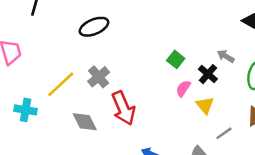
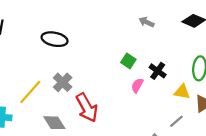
black ellipse: (94, 27) -> (55, 39), turned 40
gray arrow: (226, 56) -> (146, 22), moved
yellow triangle: (205, 105) -> (182, 92), moved, turned -35

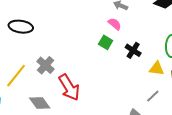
black ellipse: (55, 39) -> (21, 27), moved
pink semicircle: (137, 85) -> (115, 24), moved, turned 104

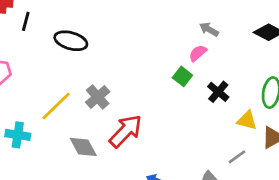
pink semicircle: (115, 24) -> (198, 53), turned -88
red arrow: (69, 87) -> (126, 131), turned -112

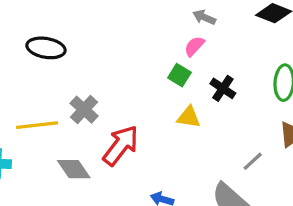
yellow line: (56, 106) -> (37, 125), turned 44
yellow triangle: (247, 120) -> (189, 117), moved

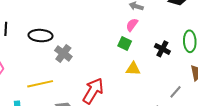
black cross: (223, 88) -> (162, 49), moved
gray cross: (84, 110) -> (63, 53), moved

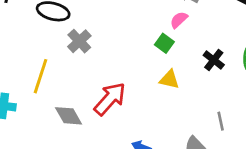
yellow line: (40, 84) -> (40, 76), turned -70
gray line: (176, 92) -> (221, 121), turned -64

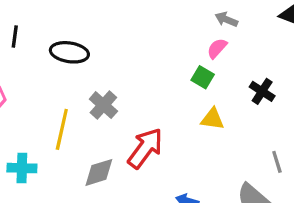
gray cross: (79, 41) -> (103, 105), moved
gray diamond: (69, 116) -> (99, 172), turned -72

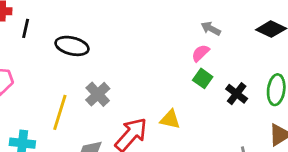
green square: (203, 77) -> (203, 78), moved
yellow triangle: (213, 119) -> (170, 119), moved

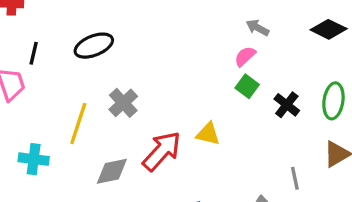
black line: (26, 28) -> (34, 53), moved
black ellipse: (72, 46) -> (94, 46), turned -36

